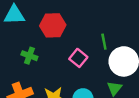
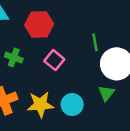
pink square: (78, 58) -> (54, 60), moved

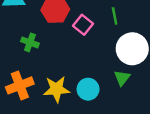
green line: (95, 42) -> (115, 16), moved
pink square: (54, 60) -> (83, 25), moved

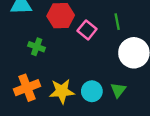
green triangle: (122, 78) -> (118, 90), moved

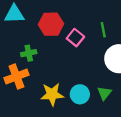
green cross: (37, 47) -> (29, 53), turned -32
orange cross: (27, 88) -> (16, 76), moved

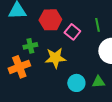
green triangle: (104, 93) -> (98, 82), turned 48
yellow star: (52, 94) -> (55, 58), moved

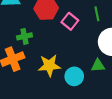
yellow star: (55, 58) -> (49, 66), moved
green triangle: (98, 82) -> (98, 66), moved

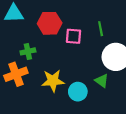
pink square: (70, 21) -> (73, 36), turned -35
green triangle: (98, 66) -> (102, 81), turned 40

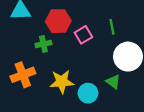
pink square: (73, 36) -> (83, 35), turned -35
green cross: (28, 51) -> (43, 44), moved

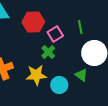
green cross: (43, 44) -> (48, 52), moved, turned -32

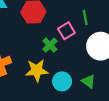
pink square: (55, 34) -> (66, 31), moved
green triangle: (81, 75) -> (88, 81), moved

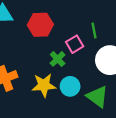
cyan circle: (62, 81) -> (70, 86), moved
green triangle: (88, 81) -> (97, 97), size x1.5

